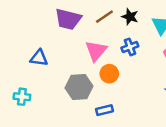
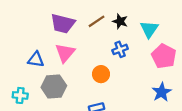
pink triangle: (96, 51) -> (65, 53), moved
gray hexagon: (79, 87) -> (54, 86), moved

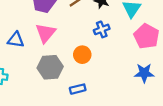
gray hexagon: (54, 86) -> (50, 67), moved
blue star: (162, 92) -> (144, 73), turned 30

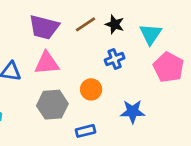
pink triangle: (46, 33) -> (47, 63), turned 45
blue star: (144, 73) -> (133, 112), moved

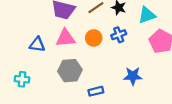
cyan triangle: (151, 34) -> (147, 15), turned 36
orange circle: (91, 89) -> (94, 38), moved

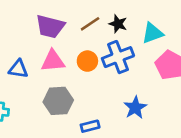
blue cross: (119, 35) -> (118, 57), size x1.6
blue star: (133, 76) -> (135, 108), turned -30

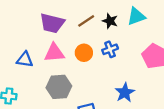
cyan triangle: (153, 33) -> (136, 16), moved
blue cross: (118, 57) -> (110, 49), size x0.6

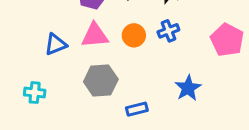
blue triangle: (25, 60) -> (56, 44), turned -30

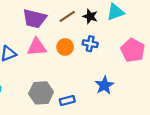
blue cross: (168, 31) -> (90, 44), turned 32
gray hexagon: (101, 80) -> (41, 93), moved

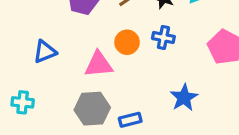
pink triangle: (37, 47) -> (99, 64), moved

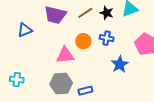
blue triangle: (45, 52) -> (25, 30), moved
blue star: (184, 98) -> (120, 64), moved

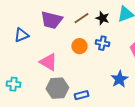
pink triangle: (65, 55) -> (48, 62), moved, turned 36
blue star: (120, 64) -> (119, 79), moved

